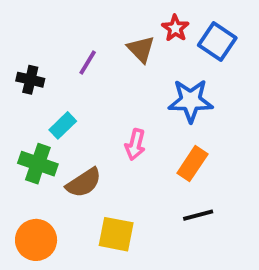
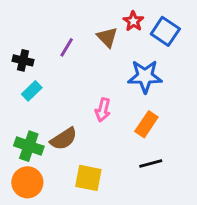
cyan rectangle: (63, 125) -> (32, 91), moved
green cross: (38, 164) -> (29, 146), moved

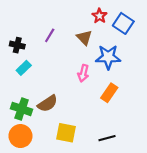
brown triangle: (107, 37) -> (84, 38), moved
pink arrow: (103, 110) -> (83, 73), moved
black line: (151, 163) -> (107, 138), moved

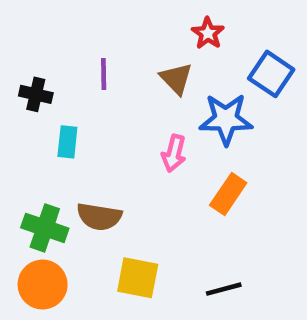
blue square: (123, 23) -> (271, 74), moved
purple line: (50, 35) -> (104, 74), turned -32
cyan rectangle: (24, 68) -> (67, 142), moved, turned -40
brown semicircle: (48, 104) -> (99, 217), turned 42

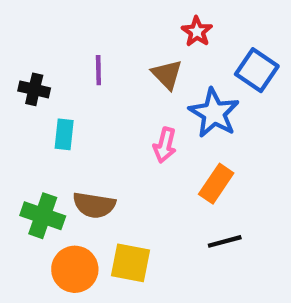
blue star: (226, 119) -> (214, 113), turned 30
orange circle: (43, 285) -> (75, 269), moved
black line: (224, 289) -> (225, 241), moved

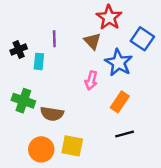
red star: (197, 32) -> (109, 17), size x1.5
black cross: (34, 89) -> (19, 50), turned -35
cyan rectangle: (64, 134) -> (39, 61), moved
green cross: (43, 216) -> (23, 101), moved

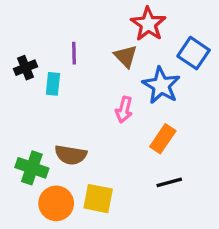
green cross: (23, 101) -> (32, 168), moved

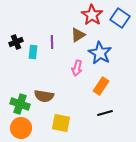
purple line: (74, 53) -> (52, 42), moved
blue square: (194, 53) -> (120, 18), moved
brown triangle: (126, 56) -> (78, 35), turned 42
orange circle: (56, 203) -> (21, 128), moved

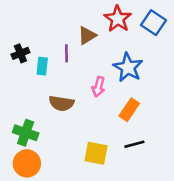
brown triangle: (78, 35) -> (87, 35), moved
brown semicircle: (44, 96) -> (61, 103), moved
yellow square: (61, 123) -> (96, 153), moved

